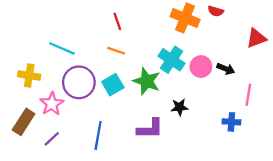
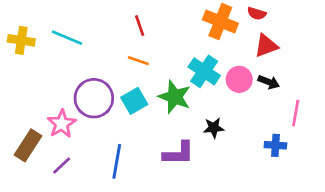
red triangle: (256, 38) -> (266, 46), moved
cyan line: (62, 48) -> (67, 38), moved
yellow cross: (29, 76) -> (21, 40), moved

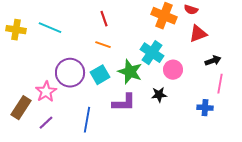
pink circle: (239, 79) -> (173, 70), moved
black arrow: (269, 82) -> (213, 61), moved, turned -42
purple L-shape: (179, 153) -> (124, 103), moved

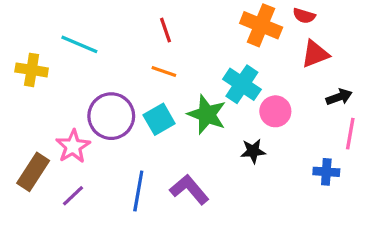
yellow cross: (16, 30) -> (32, 70), moved
purple L-shape: (124, 103) -> (189, 189), moved, turned -130

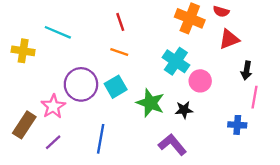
black arrow: (339, 97) -> (246, 70), turned 120
green star: (207, 115) -> (150, 103), moved
purple L-shape: (189, 189) -> (172, 145), moved

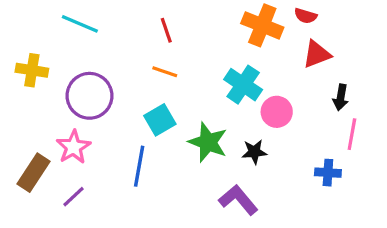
cyan line: (58, 32) -> (80, 24), moved
purple circle: (81, 84) -> (89, 96), moved
blue line: (101, 139) -> (139, 166), moved

